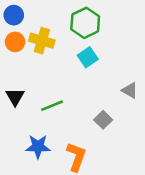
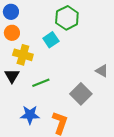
yellow cross: (42, 41) -> (23, 55), moved
cyan square: (88, 57) -> (51, 40), moved
gray square: (103, 120) -> (81, 94), size x1.5

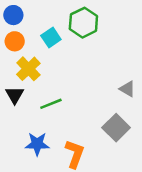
cyan square: (51, 40) -> (51, 38), moved
yellow cross: (23, 55) -> (28, 69), turned 30
gray square: (81, 94) -> (116, 128), moved

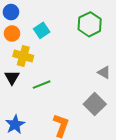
green hexagon: (83, 23) -> (90, 24), moved
yellow cross: (28, 69) -> (23, 56), turned -30
blue star: (37, 144) -> (15, 124), moved, turned -30

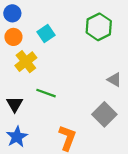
yellow cross: (23, 56) -> (26, 62), turned 36
black triangle: (12, 77) -> (15, 104), moved
green line: (42, 85) -> (46, 93), turned 42

